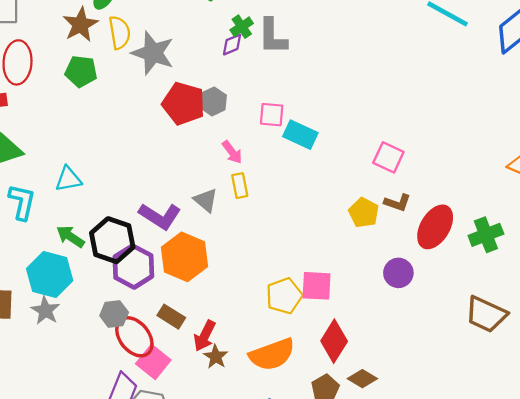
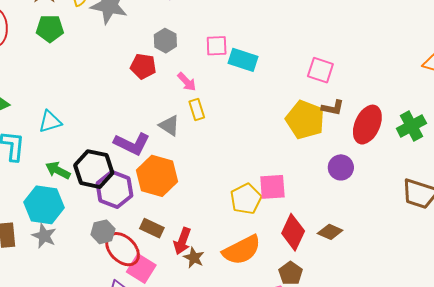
red pentagon: (184, 104) -> (143, 66), moved, size x0.7
yellow pentagon: (364, 213) -> (305, 120), size x1.5
brown diamond: (362, 379) -> (330, 232), moved

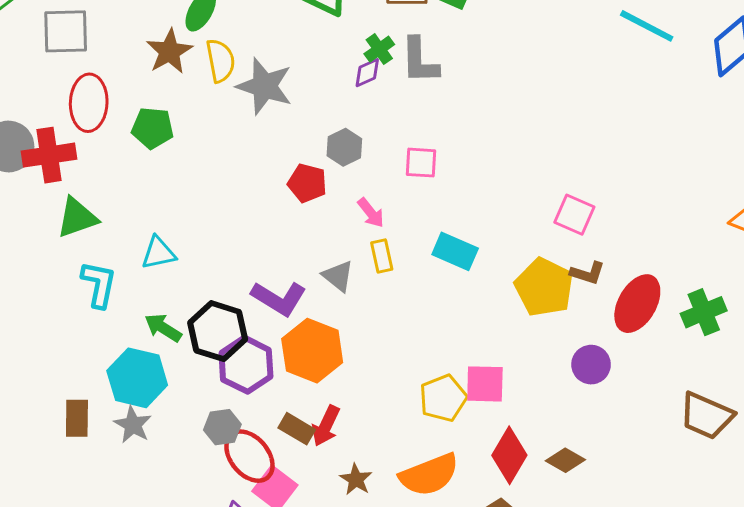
green pentagon: (50, 29) -> (152, 128), moved
cyan rectangle: (243, 60) -> (455, 251), moved
red arrow: (182, 241) -> (326, 426), moved

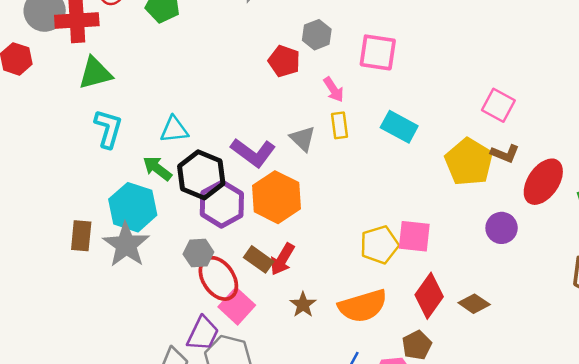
pink square: (421, 163) -> (378, 52), size x1.4
cyan triangle: (159, 253) -> (174, 130), moved
gray star: (133, 425) -> (126, 245), size x1.5

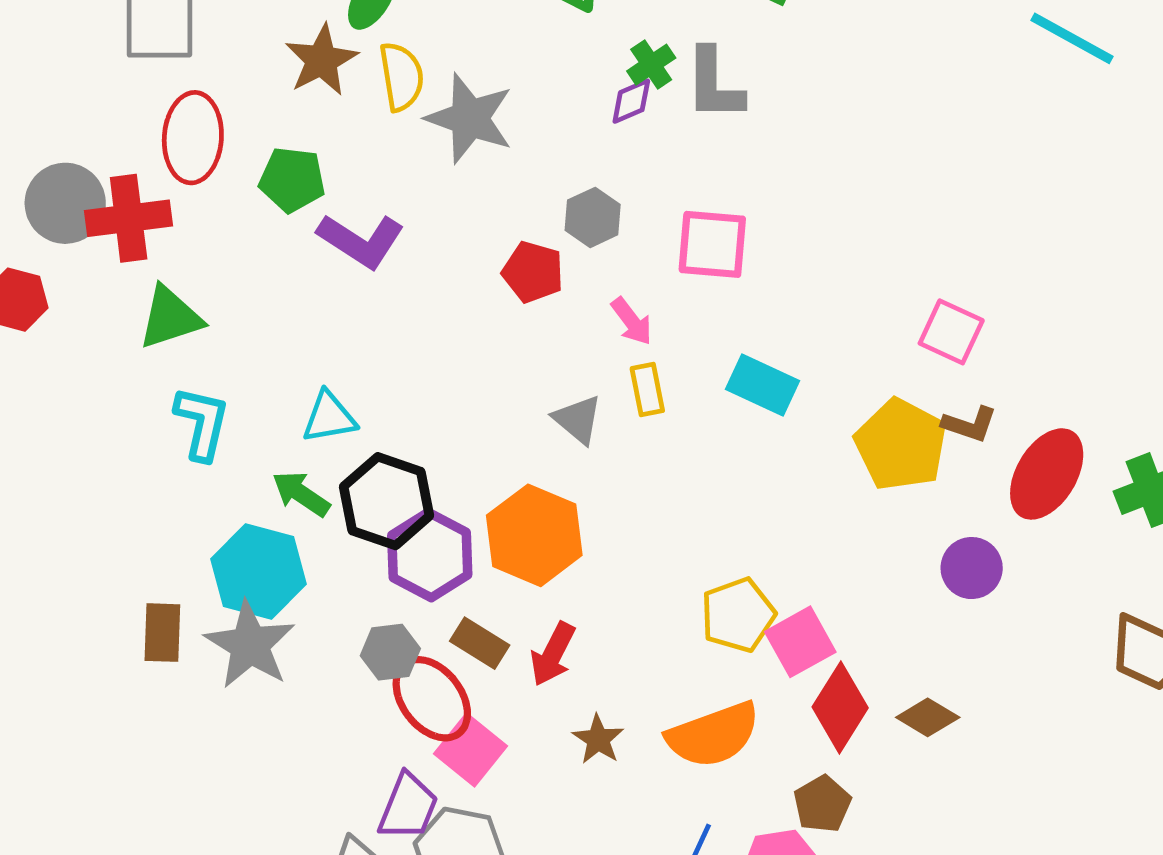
purple L-shape: (253, 153) -> (361, 241), moved
pink square: (414, 236) -> (800, 642), moved, turned -32
brown rectangle: (259, 259) -> (480, 643), moved

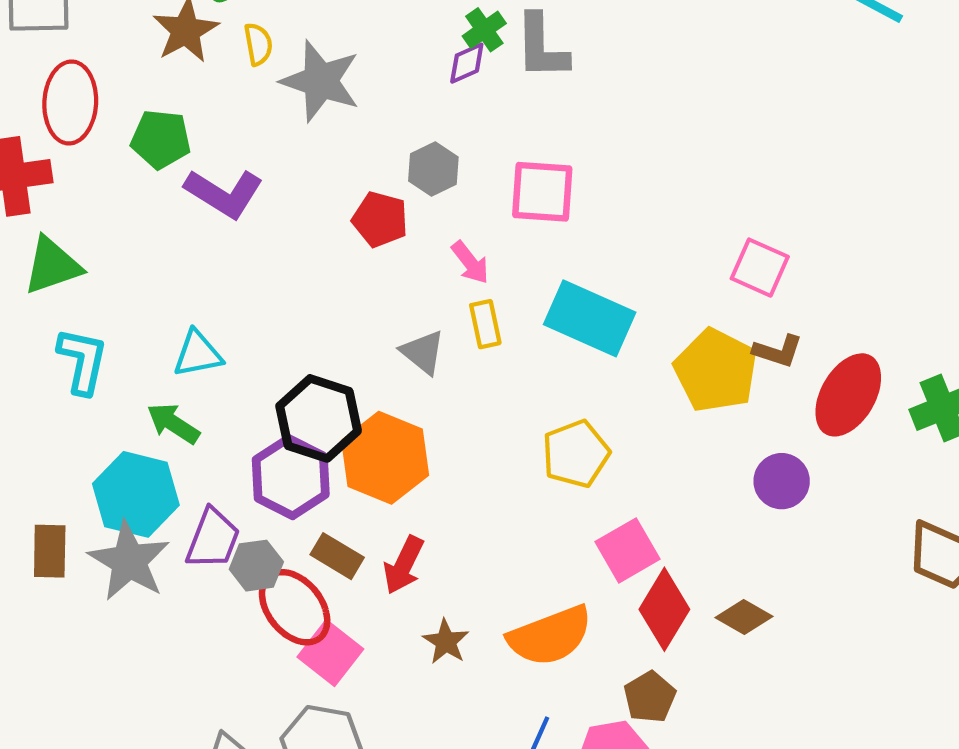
yellow semicircle: (401, 77) -> (258, 44), size x0.7
cyan rectangle: (762, 385) -> (590, 318), size x1.4
black hexagon: (387, 501) -> (319, 418), moved
yellow pentagon: (738, 615) -> (576, 454), moved
purple trapezoid: (408, 807) -> (213, 539), moved

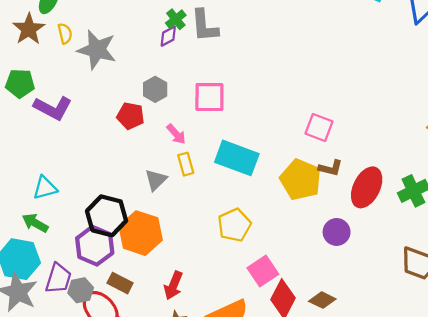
gray triangle: (423, 352) -> (156, 180), turned 40
red arrow: (404, 565) -> (173, 285), moved

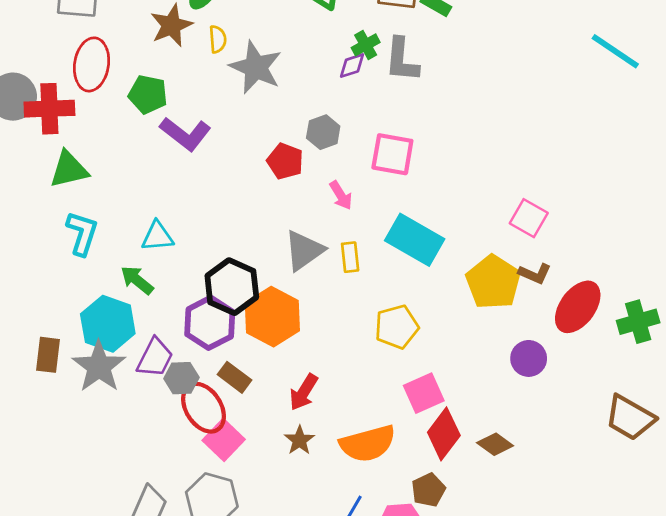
yellow rectangle: (186, 164) -> (350, 257), moved
gray triangle: (156, 180) -> (304, 250), size x1.4

